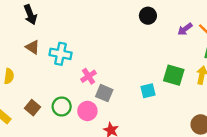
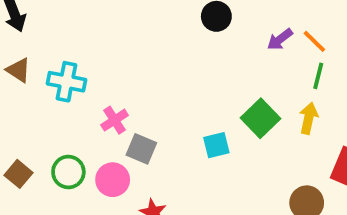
green square: (174, 75) -> (261, 118), turned 30

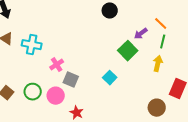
purple arrow: (280, 39) -> (141, 34), moved
green square: (261, 118) -> (128, 51), moved
cyan square: (216, 145) -> (110, 78), turned -32

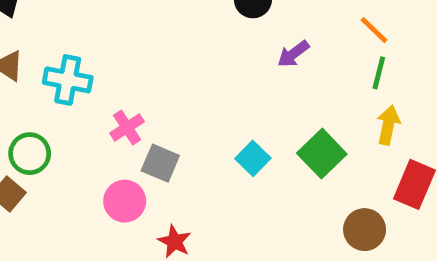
purple arrow: (141, 34) -> (293, 54), moved
green square: (128, 51) -> (322, 154), moved
yellow arrow: (158, 64) -> (388, 125), moved
green circle: (33, 92) -> (30, 154), moved

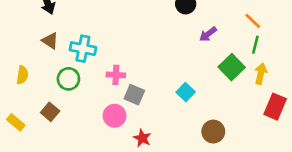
pink cross: (127, 127) -> (116, 75), turned 36
green circle: (30, 154) -> (68, 79), moved
green square: (322, 154) -> (232, 67), moved
brown circle: (365, 230) -> (213, 132), moved

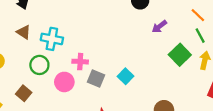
green line: (255, 45) -> (200, 36), turned -42
cyan square: (186, 92) -> (125, 76), moved
pink circle: (115, 116) -> (64, 82), moved

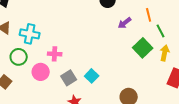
orange line: (198, 15) -> (149, 15), moved, turned 32
cyan square: (125, 76) -> (92, 76), moved
gray square: (96, 79) -> (69, 78), moved, turned 35

